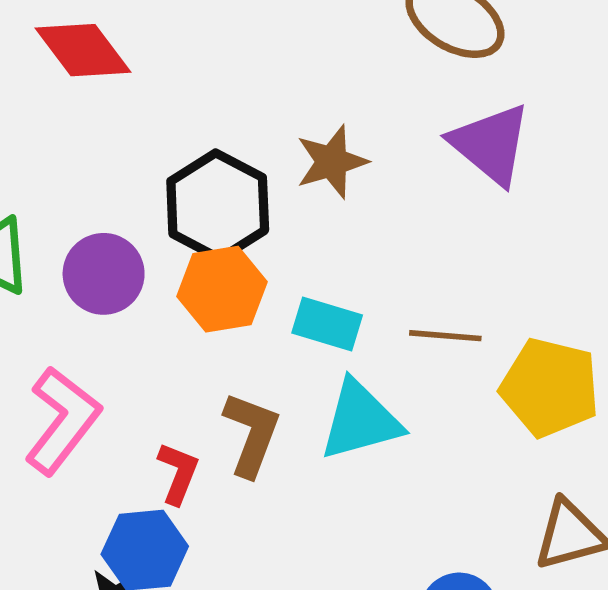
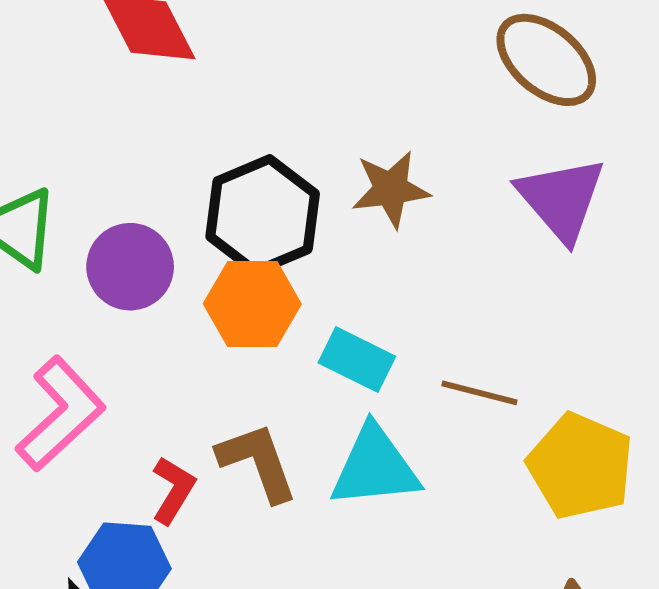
brown L-shape: (252, 434) -> (258, 462), turned -50

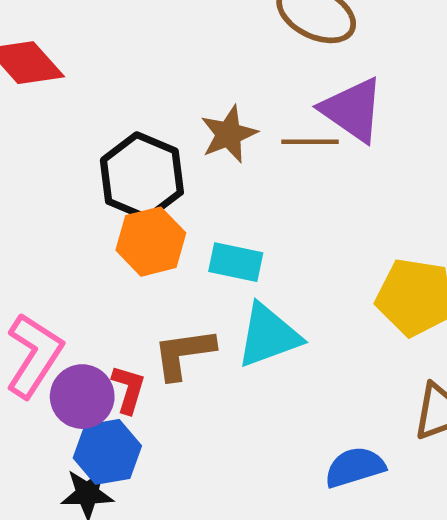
purple circle: (130, 267) -> (82, 397), moved
brown line: (479, 393) -> (310, 142), moved
brown L-shape: (258, 462) -> (184, 354), turned -64

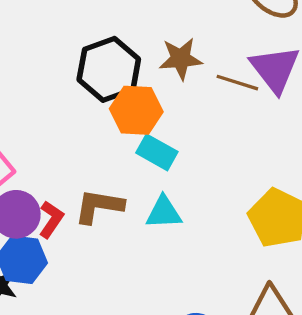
orange hexagon: (151, 242) -> (136, 110), moved
cyan triangle: (268, 336) -> (164, 212), size x0.7

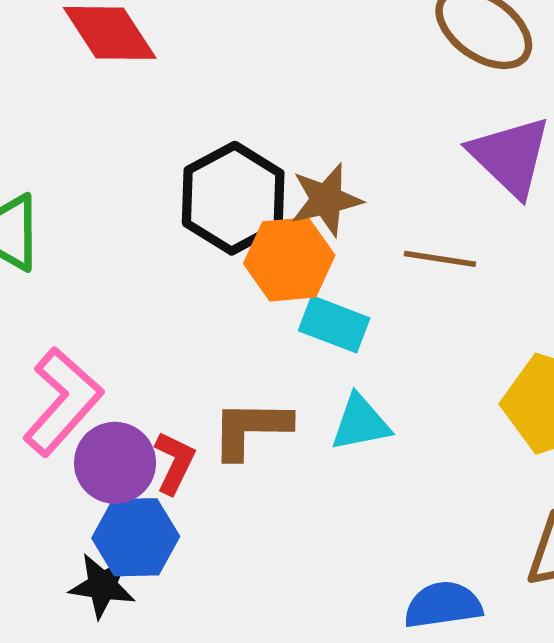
brown star: (181, 59) -> (326, 200), moved
brown line: (237, 83) -> (440, 259), moved

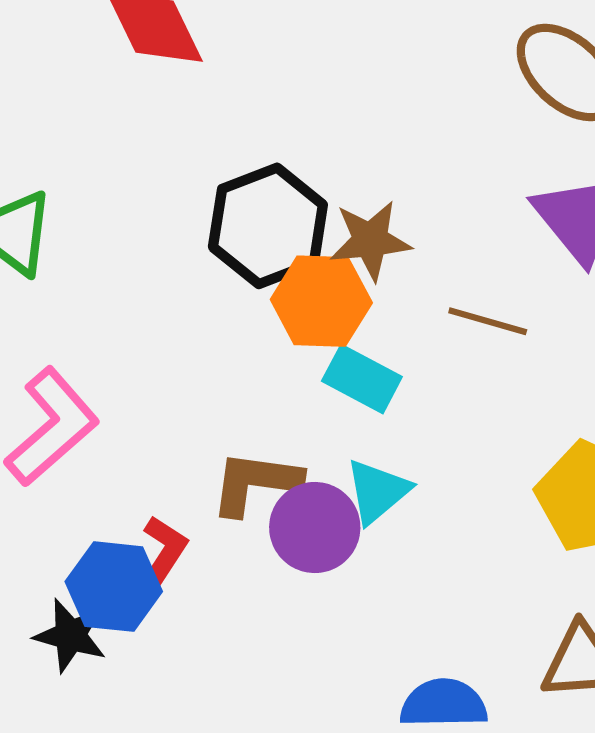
cyan triangle: (360, 423) -> (377, 491), turned -36
purple circle: (115, 463) -> (315, 528), moved
red L-shape: (175, 463) -> (164, 551), moved

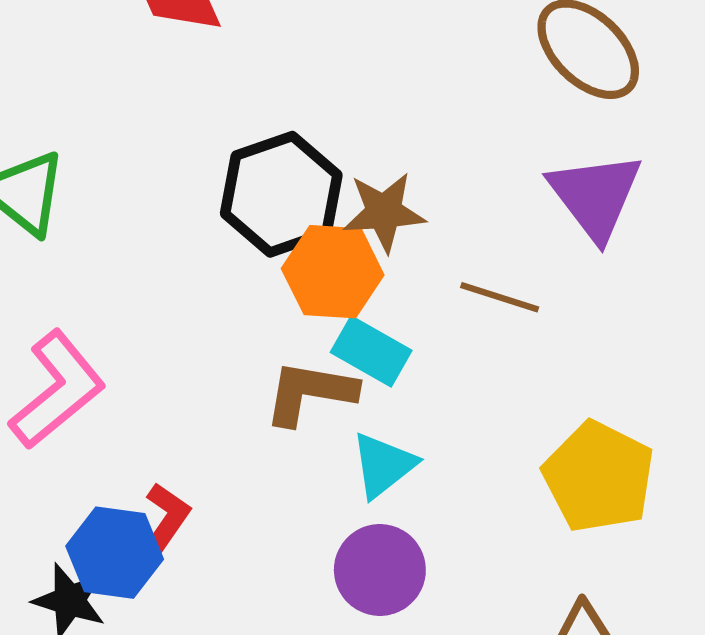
brown L-shape: (256, 483) -> (310, 393), moved
purple circle: (315, 528) -> (380, 570), moved

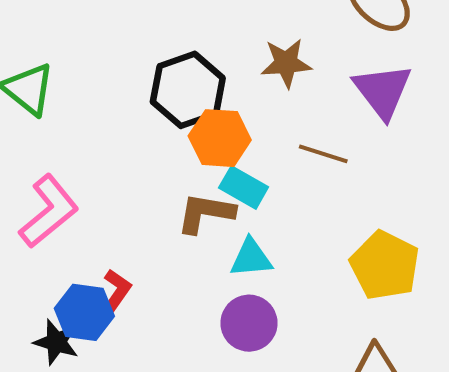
brown star: (384, 212) -> (286, 63), moved
cyan triangle: (383, 465) -> (251, 258), turned 33

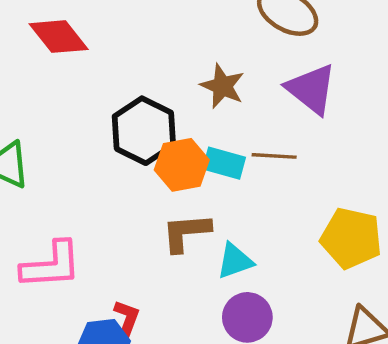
brown star: (286, 63) -> (222, 86), turned -30
cyan rectangle: (244, 187) -> (224, 163), moved
pink L-shape: (49, 211) -> (51, 265), turned 50

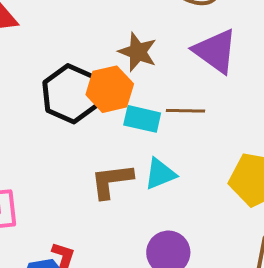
orange hexagon: (182, 165) -> (110, 89), moved
cyan triangle: (235, 261) -> (160, 174), moved

